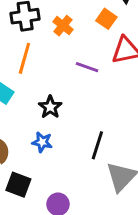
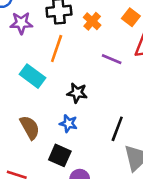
black star: (50, 107) -> (77, 93), turned -30
black square: (18, 185) -> (60, 155), moved

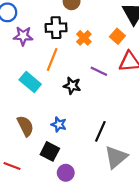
black star: (77, 93) -> (72, 86), moved

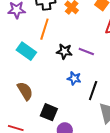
purple line: (99, 71) -> (86, 51), moved
blue star: (59, 124) -> (74, 78), moved

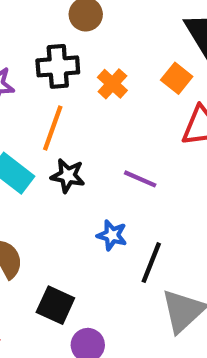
black star: (64, 51) -> (68, 176), moved

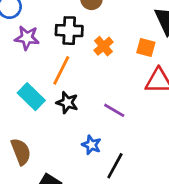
orange square: (177, 78) -> (146, 48), turned -30

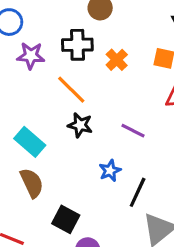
orange line: (61, 70) -> (71, 90), turned -68
cyan rectangle: (31, 97) -> (30, 142), moved
blue star: (91, 145) -> (110, 171), turned 30

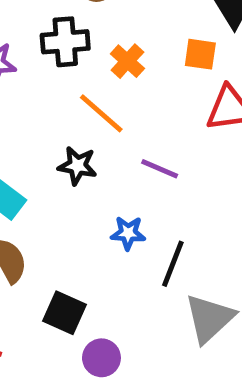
orange line: (71, 90) -> (101, 113), moved
blue star: (110, 171) -> (128, 233), turned 30

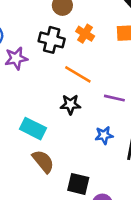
black cross: (65, 42) -> (52, 40), turned 30
orange cross: (127, 61) -> (85, 34), moved

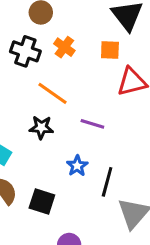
blue star: (104, 135) -> (77, 166), turned -30
black square: (78, 184) -> (42, 202), moved

